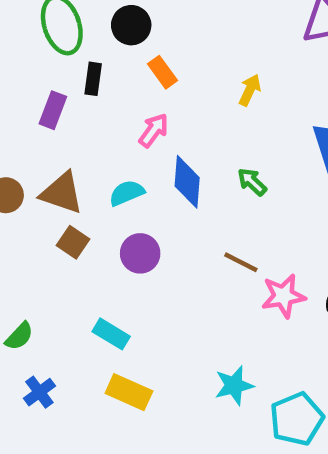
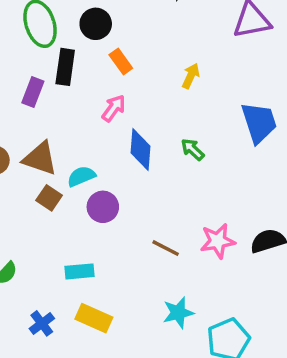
black rectangle: (93, 79) -> (65, 67), size x1.4
cyan semicircle: (127, 193) -> (81, 176), moved
brown line: (241, 262) -> (166, 248), moved
cyan rectangle: (111, 334) -> (80, 271), turned -36
blue cross: (39, 392) -> (42, 323), moved

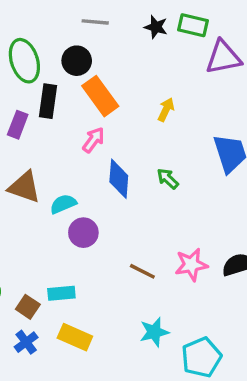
orange rectangle: (121, 62) -> (100, 96), size x1.6
brown square: (49, 198) -> (28, 307), moved

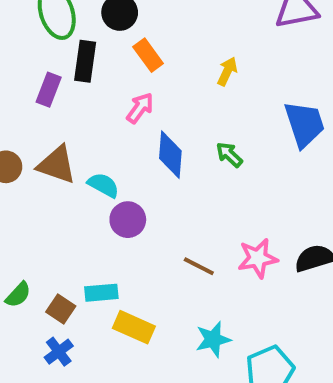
orange rectangle: (100, 96) -> (148, 55), size x0.7
cyan semicircle: (63, 204) -> (103, 185), turned 52
yellow rectangle: (75, 337) -> (134, 327), moved

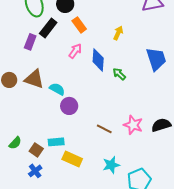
black rectangle: (85, 61) -> (48, 28), turned 30
blue diamond: (170, 155) -> (98, 60), moved
pink star: (258, 258) -> (133, 125), turned 30

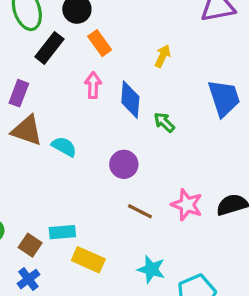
purple rectangle: (30, 42) -> (19, 93), moved
pink arrow: (75, 51) -> (93, 85), turned -35
purple circle: (69, 106) -> (124, 164), moved
cyan star: (111, 165) -> (151, 269), turned 30

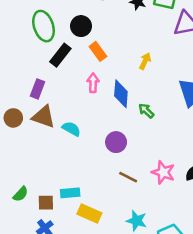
brown square: (30, 245) -> (46, 203), turned -35

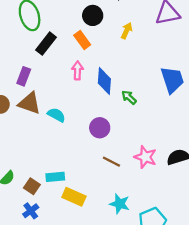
black circle: (81, 26) -> (93, 15), moved
yellow arrow: (145, 61) -> (127, 31), moved
brown square: (46, 203) -> (32, 186), turned 35

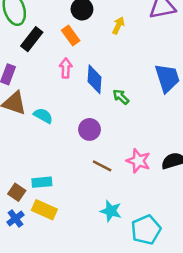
yellow rectangle: (74, 197) -> (44, 210), moved

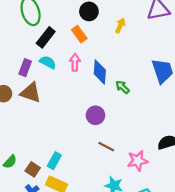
cyan semicircle: (43, 116) -> (48, 62), moved
pink star: (138, 161) -> (138, 161), moved, turned -30
cyan rectangle: (42, 182) -> (54, 161), turned -56

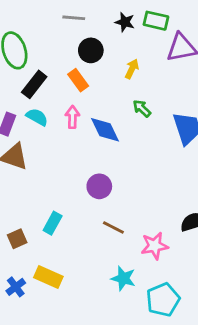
blue diamond: (100, 72) -> (105, 130), turned -30
green arrow: (122, 87) -> (142, 108), moved
cyan rectangle: (54, 161) -> (53, 223), moved
brown square: (33, 169) -> (17, 239), moved, turned 32

